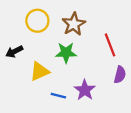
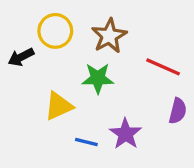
red line: (110, 45) -> (163, 67), turned -45
black arrow: (14, 52) -> (21, 57), moved

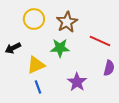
black arrow: (21, 57) -> (13, 48), moved
blue line: (86, 142) -> (38, 87), moved, turned 56

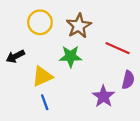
purple star: (77, 82) -> (103, 96), moved

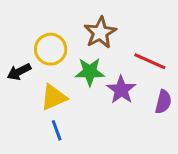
yellow circle: (40, 22) -> (51, 49), moved
purple star: (103, 96) -> (121, 90), moved

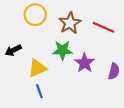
yellow circle: (51, 49) -> (35, 15), moved
red line: (150, 61) -> (103, 27), moved

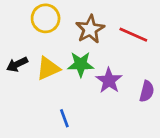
yellow triangle: (37, 68) -> (48, 68), moved
blue line: (39, 91) -> (64, 118), moved

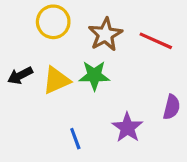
purple star: (109, 80) -> (127, 128), moved

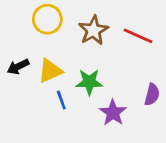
green star: (94, 75) -> (89, 82), moved
blue line: (75, 139) -> (61, 100), moved

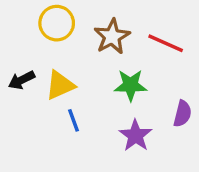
green star: (89, 82) -> (130, 85), moved

